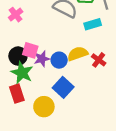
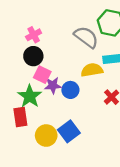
yellow semicircle: (78, 54) -> (92, 70), moved
black circle: (18, 56) -> (33, 56), moved
blue square: (63, 87) -> (69, 131), moved

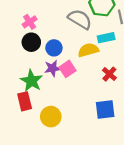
pink square: (42, 75) -> (67, 69), moved, turned 35
blue circle: (70, 90) -> (54, 48), moved
blue square: (69, 131) -> (105, 109), moved, turned 36

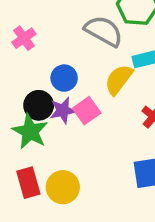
black circle: (31, 42) -> (39, 105), moved
yellow semicircle: (88, 50) -> (119, 80), turned -36
red rectangle: (25, 101) -> (28, 183), moved

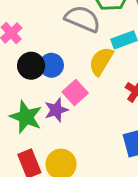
black circle: (39, 105) -> (31, 66), moved
purple star: (63, 111) -> (56, 110), moved

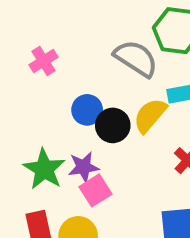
black circle: (31, 66) -> (113, 125), moved
pink square: (75, 93) -> (96, 190), moved

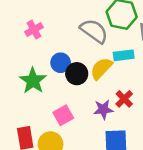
purple star: (84, 167) -> (103, 109), moved
green star: (44, 169) -> (33, 81), moved

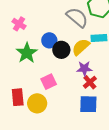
pink cross: (34, 30) -> (19, 24), moved, turned -32
red cross: (124, 99) -> (90, 82), moved
purple star: (103, 109) -> (84, 69), moved

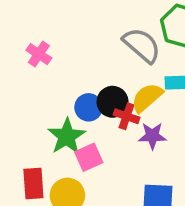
blue circle: (49, 40) -> (89, 107), moved
green star: (27, 53) -> (67, 136), moved
red cross: (90, 82) -> (127, 116), moved, turned -32

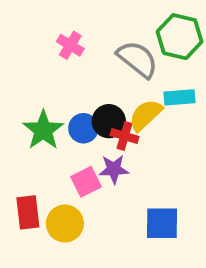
pink cross: (39, 54) -> (70, 45), moved
green star: (67, 136) -> (43, 130), moved
purple star: (152, 136) -> (114, 169), moved

